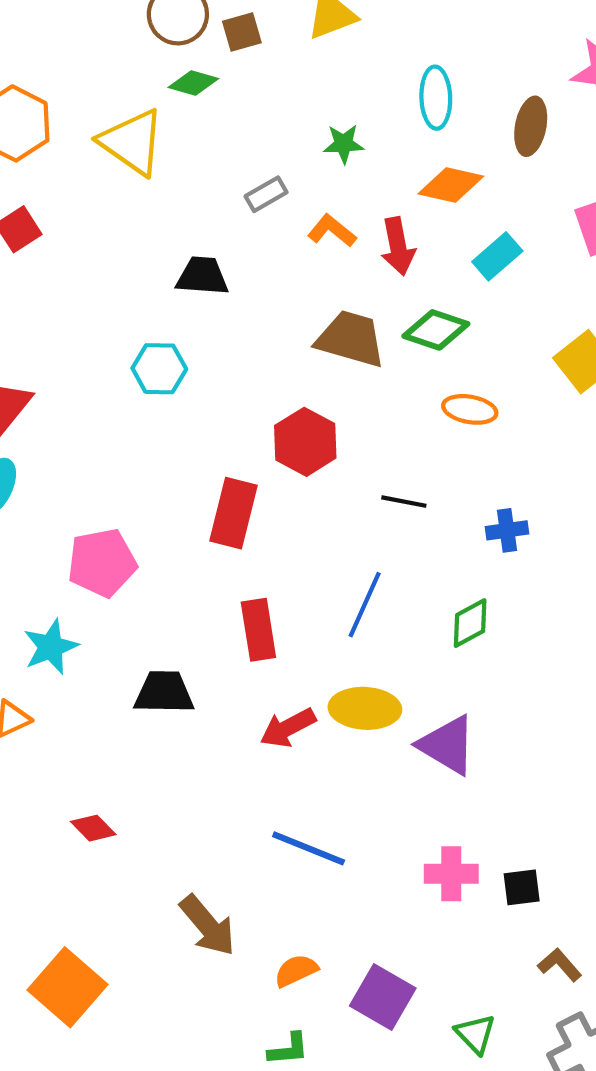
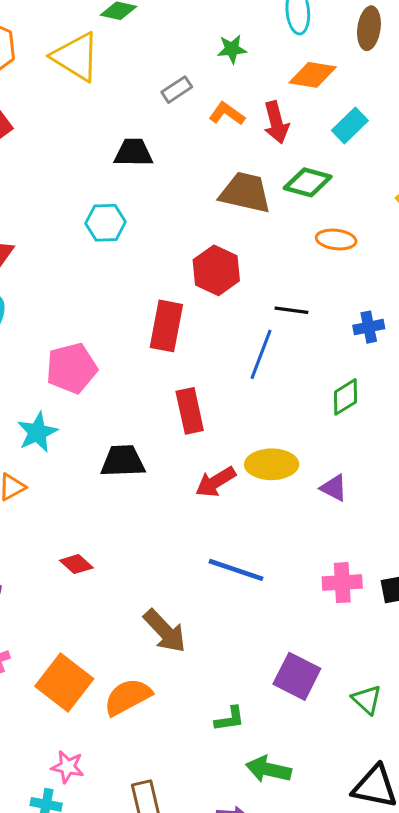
blue line: (365, 605) -> (261, 354), moved
purple triangle: (447, 745) -> (334, 488), size x0.6
orange semicircle: (296, 971) -> (128, 697), moved, size x1.5

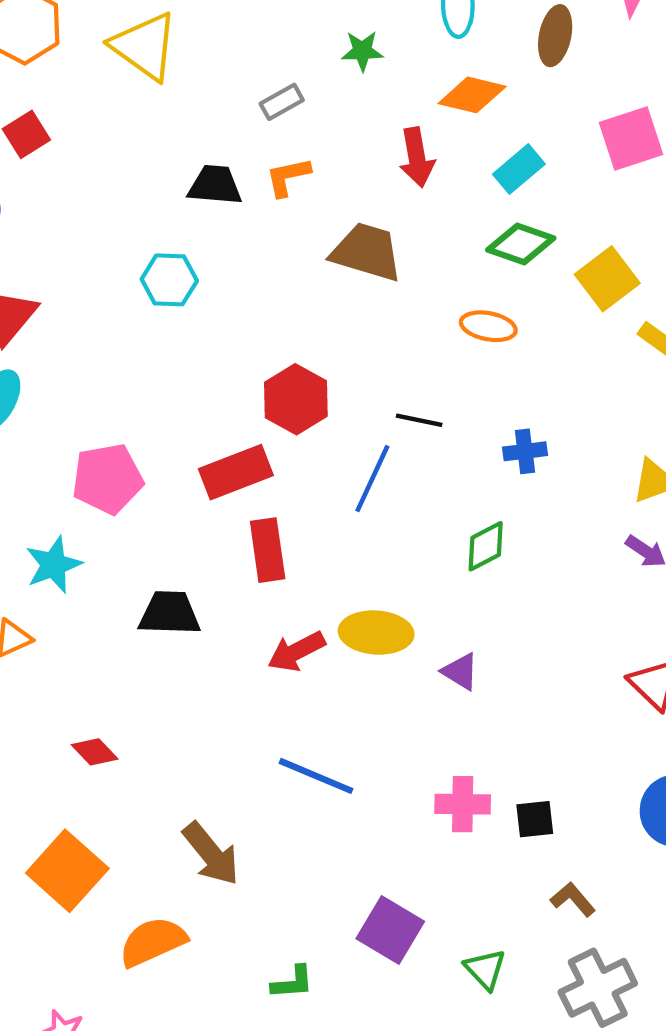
orange L-shape: (227, 114) -> (288, 177), moved, turned -52
green diamond: (308, 182) -> (521, 244), moved
red hexagon: (216, 270) -> (296, 399), moved
red rectangle: (166, 326) -> (236, 472), moved, turned 54
orange square: (64, 683) -> (67, 871), moved

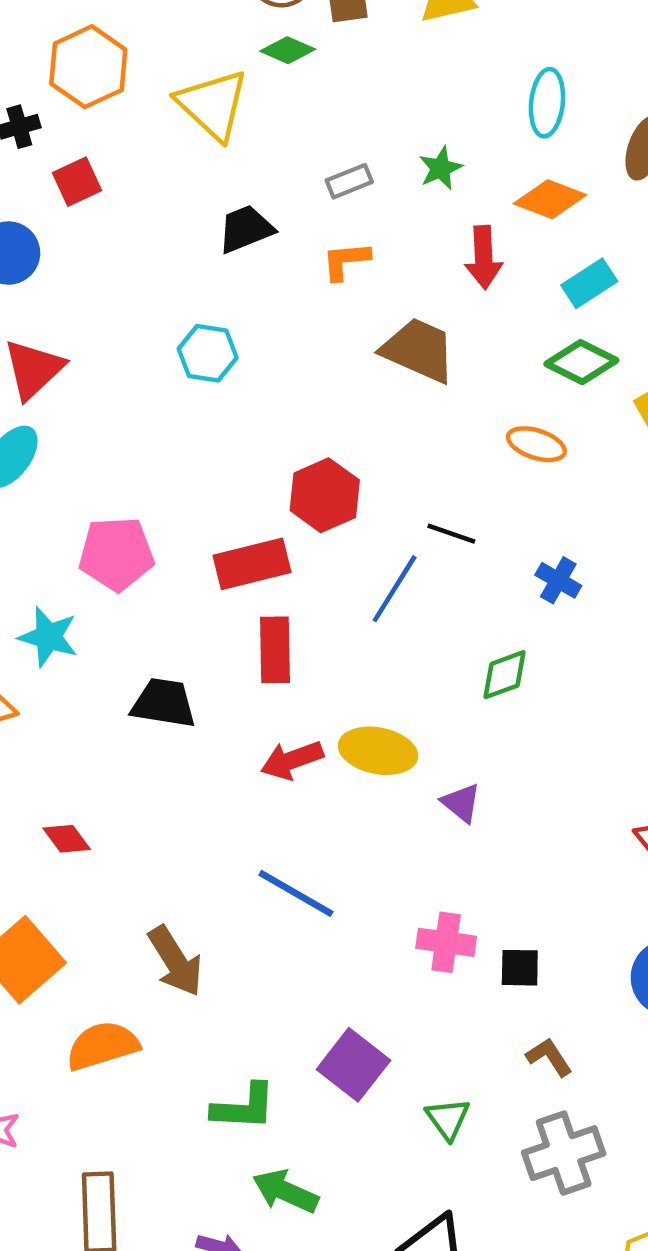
green star: (362, 51) -> (441, 168), moved, turned -30
black trapezoid: (215, 185) -> (246, 229), moved, turned -34
blue cross: (525, 451) -> (558, 580), turned 30
cyan star: (53, 565) -> (48, 637), turned 30
green L-shape: (292, 982) -> (244, 1107), size x1.4

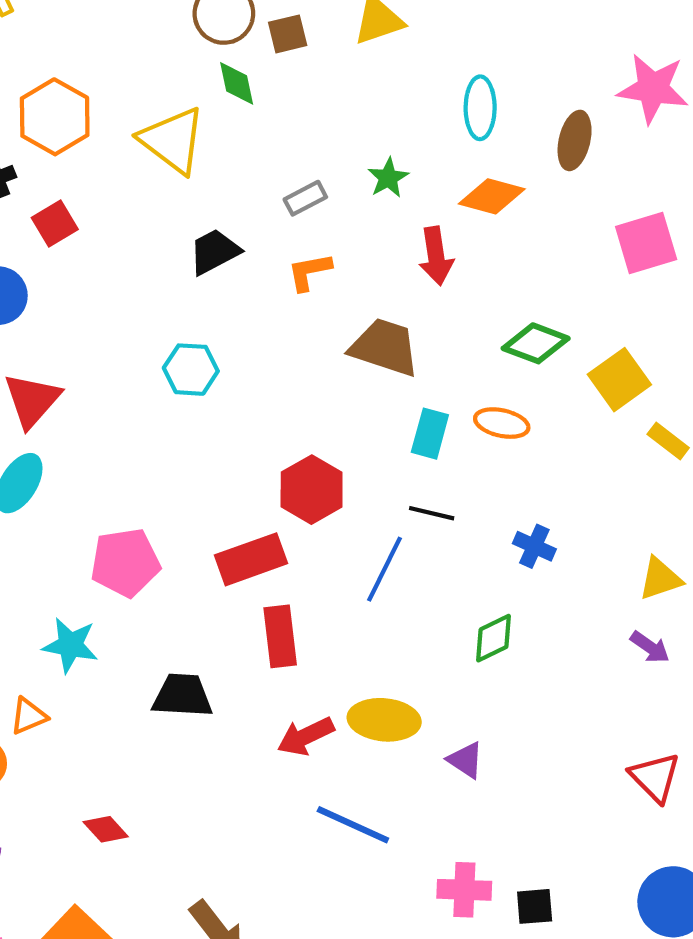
green diamond: (288, 50) -> (237, 83), turned 60
cyan rectangle: (589, 283) -> (430, 434), moved, turned -36
blue line: (296, 893) -> (353, 825), moved

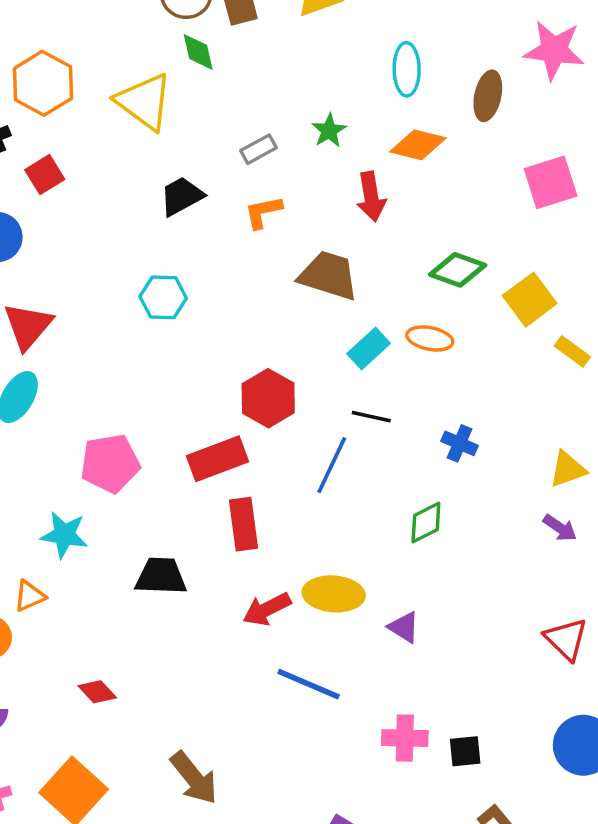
cyan rectangle: (430, 434) -> (369, 349), turned 33

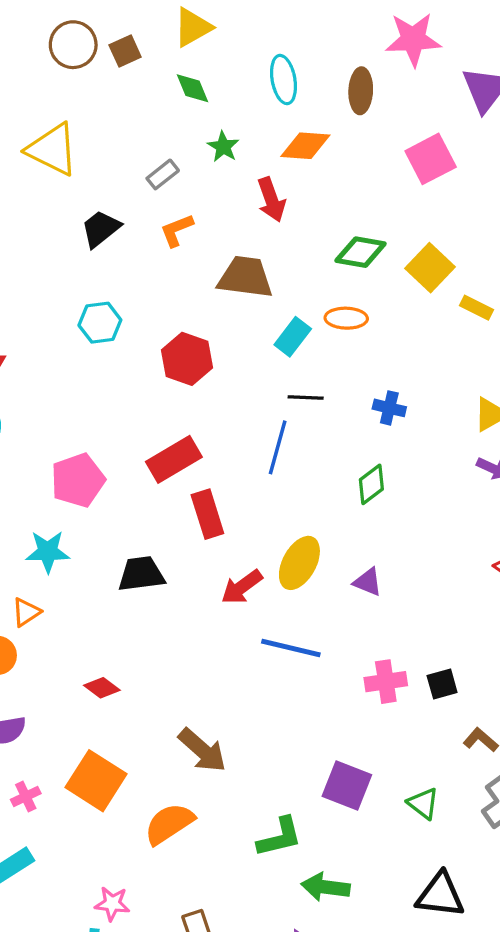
green diamond: (198, 52) -> (192, 88), moved
red hexagon: (268, 398) -> (187, 359), moved
yellow ellipse: (334, 594) -> (299, 563), turned -56

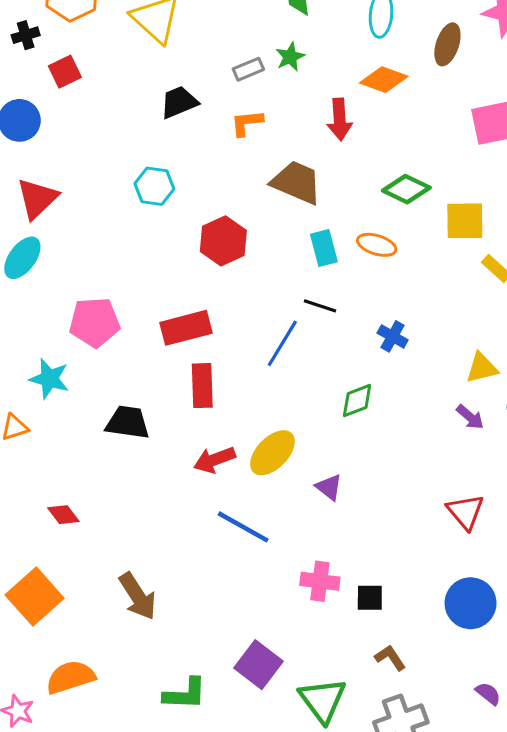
green star: (223, 147) -> (290, 57), moved
yellow square: (430, 268) -> (465, 221), turned 30
cyan rectangle: (293, 337) -> (324, 248), turned -68
green triangle: (423, 803) -> (323, 700), size x1.6
orange semicircle: (169, 824) -> (70, 677), moved

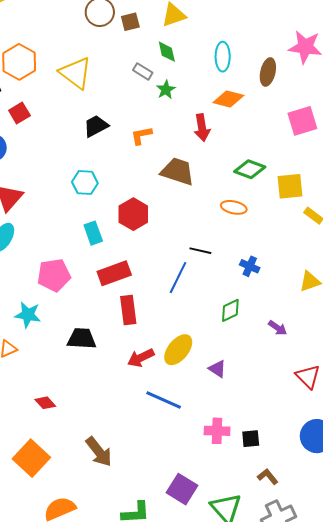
gray rectangle: (248, 69) -> (143, 71), moved, turned 60
cyan rectangle: (324, 248) -> (93, 233), moved
purple arrow: (470, 417) -> (278, 328), moved

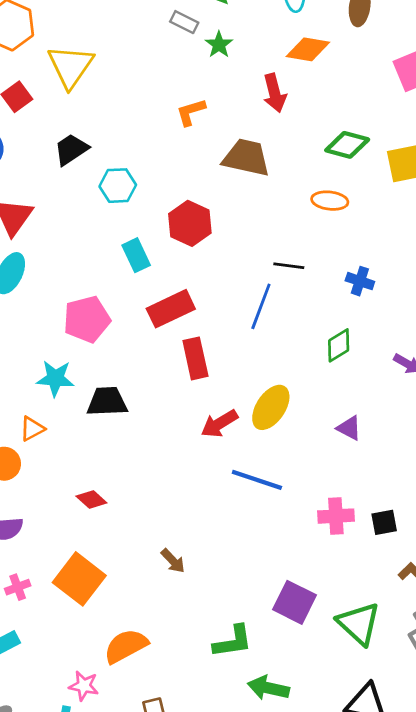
yellow triangle: (76, 73) -> (70, 66), moved, turned 33
black trapezoid: (96, 126) -> (71, 149), moved
black trapezoid: (82, 339) -> (107, 402), moved
purple triangle: (217, 369) -> (349, 428), moved
brown arrow: (99, 452) -> (173, 561), size x0.6

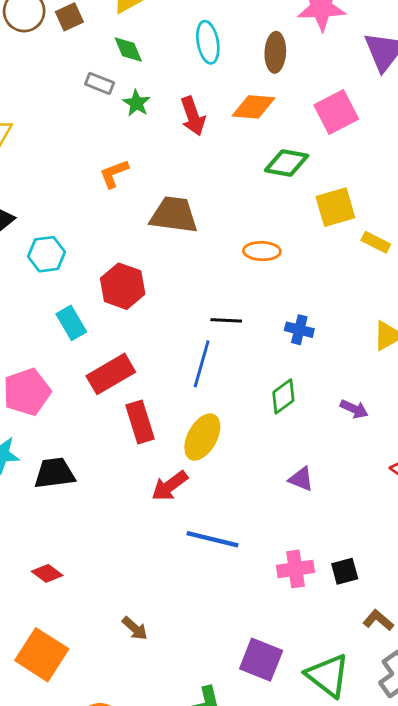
orange diamond: (308, 49) -> (254, 107), moved
red arrow: (275, 93) -> (193, 116), moved
green diamond: (347, 145) -> (287, 163), moved
yellow ellipse: (271, 407) -> (202, 437), moved

